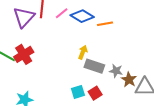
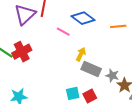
pink line: (62, 13) -> (63, 32), moved, turned 64
orange line: (105, 24) -> (118, 26), moved

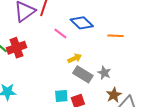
yellow arrow: (81, 54) -> (75, 58), turned 32
gray star: (112, 76) -> (104, 73), moved

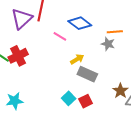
gray star: (104, 73) -> (108, 44), moved
cyan square: (61, 96) -> (69, 98), turned -32

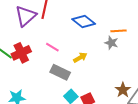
pink line: (60, 36) -> (52, 47), moved
gray rectangle: (87, 74) -> (60, 72), moved

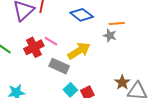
red cross: (21, 53) -> (34, 47), moved
yellow arrow: (80, 57) -> (79, 51), size x1.6

